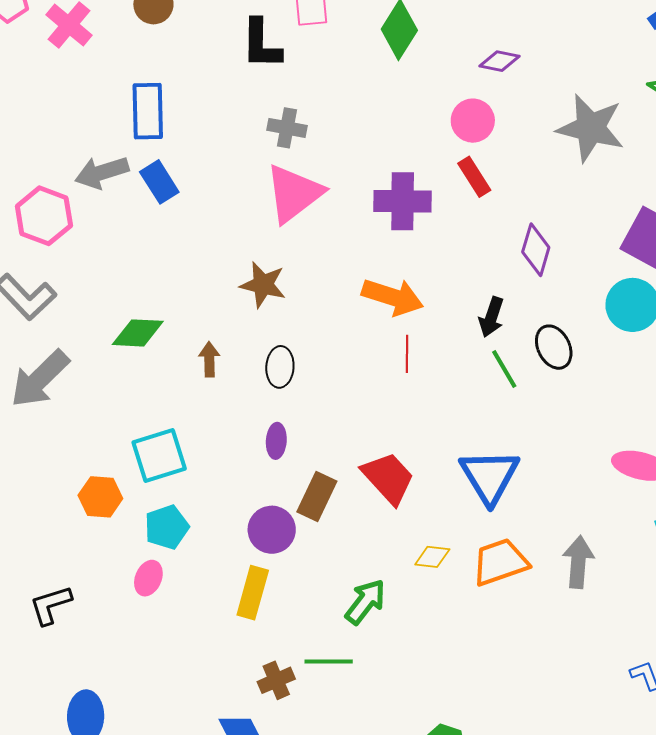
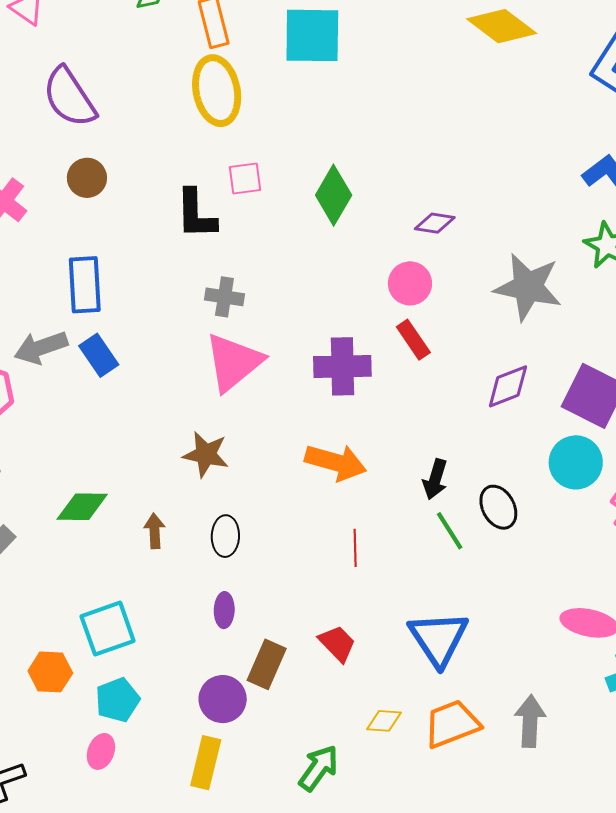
purple diamond: (536, 250) -> (508, 386), moved, turned 54
red line: (407, 354) -> (355, 548), moved
red trapezoid: (388, 478) -> (337, 643), size x0.7

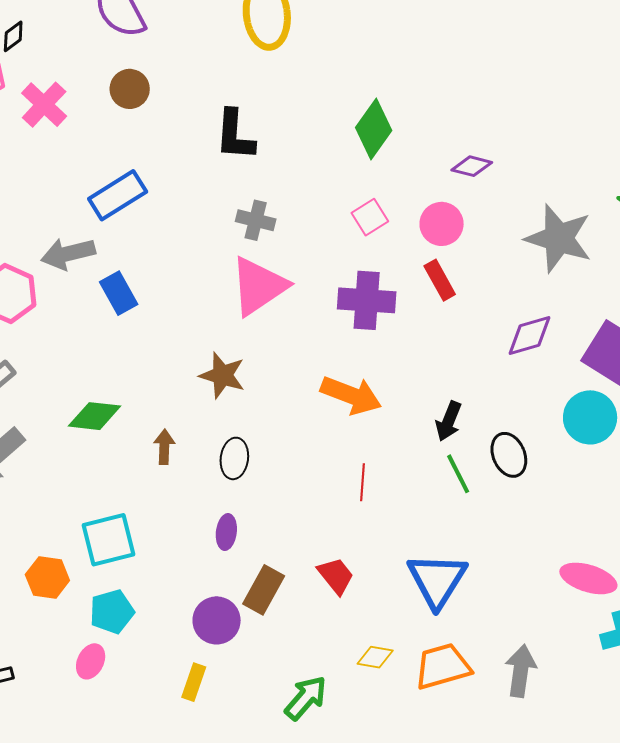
pink square: (245, 178) -> (370, 217), moved, turned -30
blue rectangle: (85, 285) -> (118, 195), turned 56
blue rectangle: (99, 355) -> (119, 293), moved
yellow rectangle: (206, 763) -> (194, 682), size x0.7

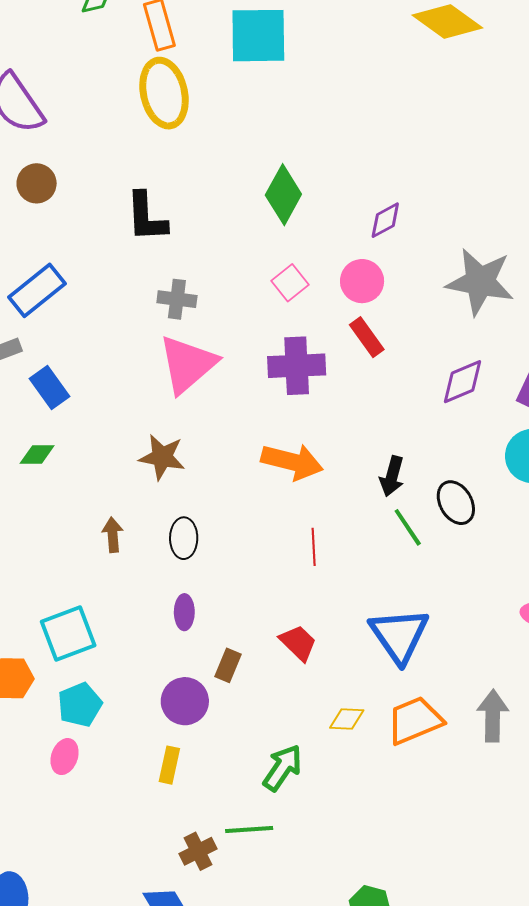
purple diamond: (472, 166) -> (385, 220), turned -36
green diamond: (95, 416) -> (37, 454), moved, size x0.7
brown rectangle: (264, 590) -> (228, 665), size x0.7

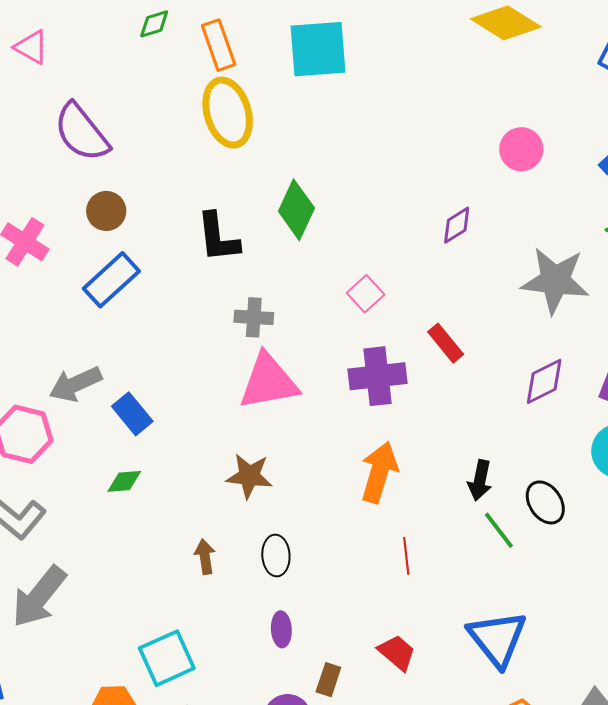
green diamond: (283, 195) -> (296, 210), moved
pink circle: (362, 281) -> (521, 149), moved
blue rectangle: (37, 290) -> (111, 280), moved
pink triangle: (188, 364) -> (269, 382), turned 34
orange arrow: (292, 462) -> (379, 472), turned -84

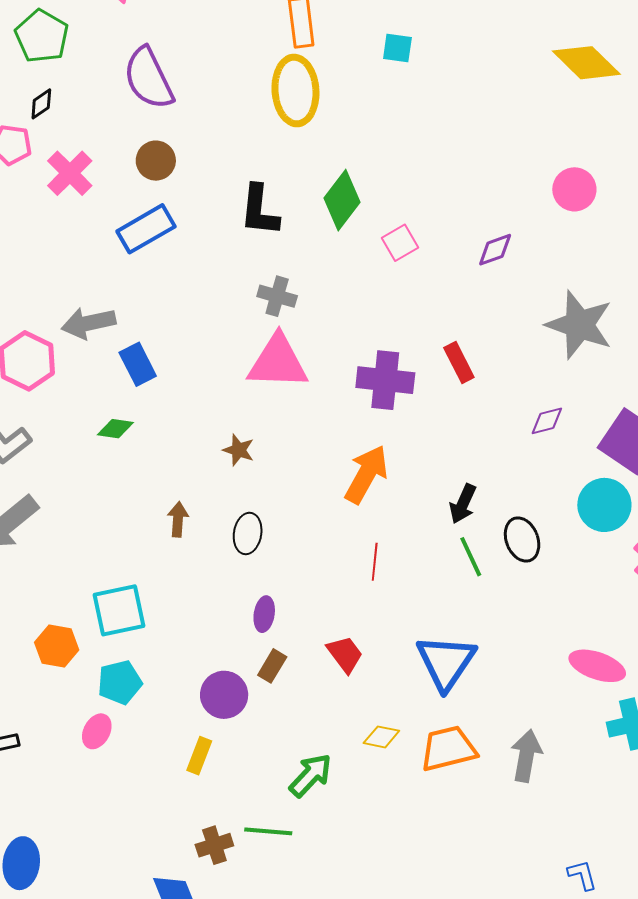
cyan square: (318, 49) -> (397, 48), size x0.5
pink square: (366, 294) -> (400, 243), moved
purple diamond: (544, 381) -> (547, 421), size x0.7
brown star: (249, 476) -> (239, 450), size x0.7
purple ellipse: (281, 629) -> (264, 614), moved

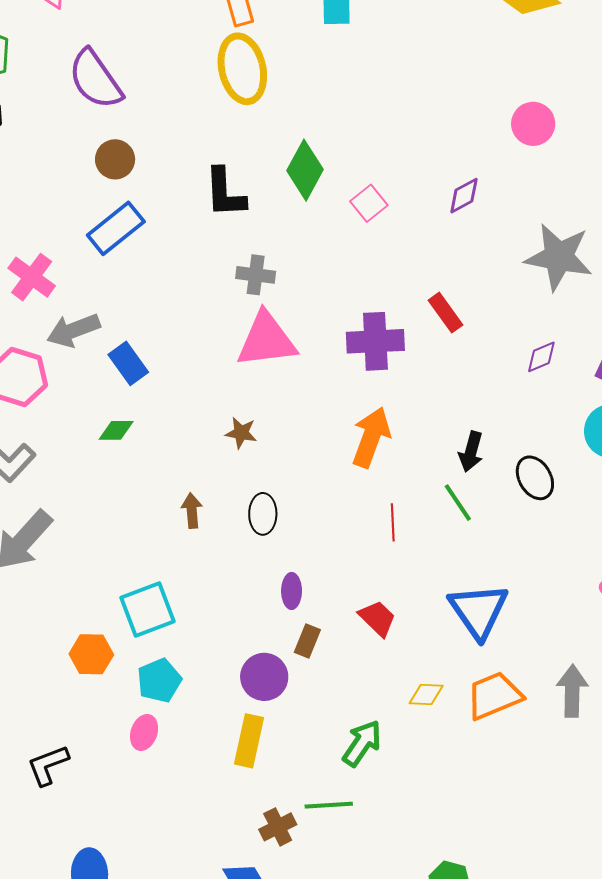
pink cross: (70, 173) -> (32, 277), moved
green line: (471, 557) -> (458, 503), moved
yellow rectangle: (199, 756) -> (249, 741), size x1.4

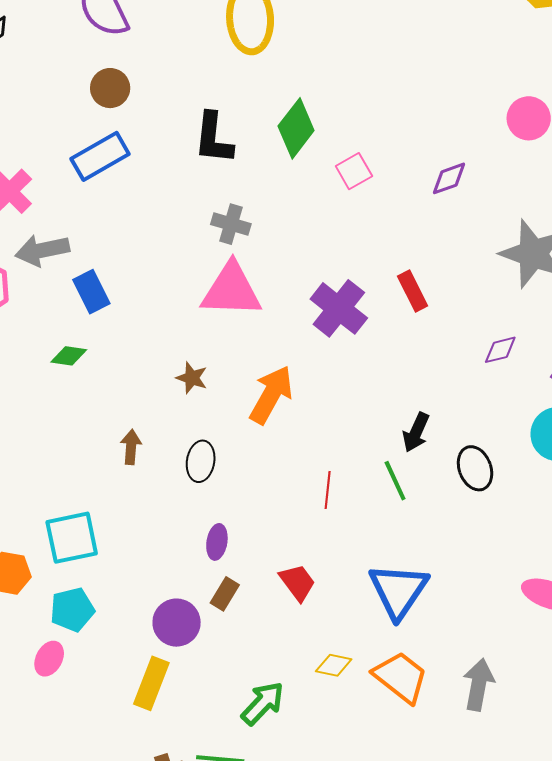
purple cross: (375, 341) -> (339, 308), turned 32
orange arrow: (371, 437) -> (271, 395), moved
orange trapezoid: (494, 696) -> (401, 677), turned 52

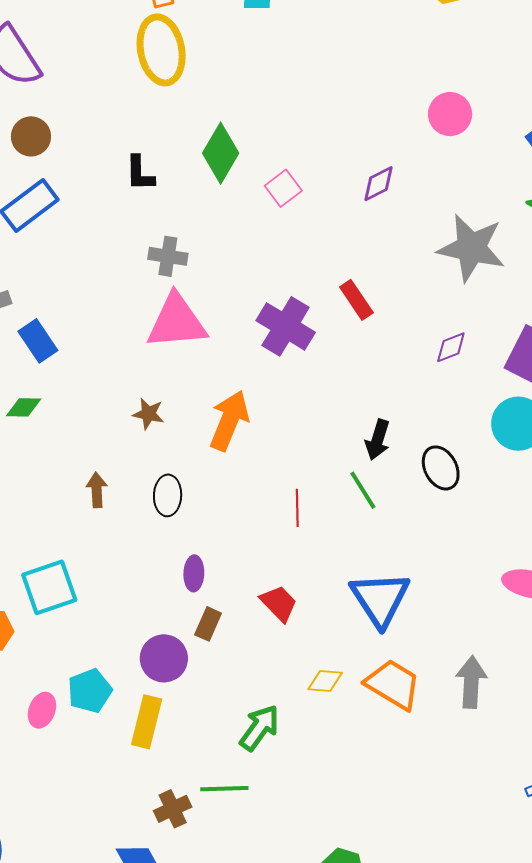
black L-shape: (213, 138) -> (140, 173), size x0.7
cyan pentagon: (72, 610) -> (90, 691), moved

